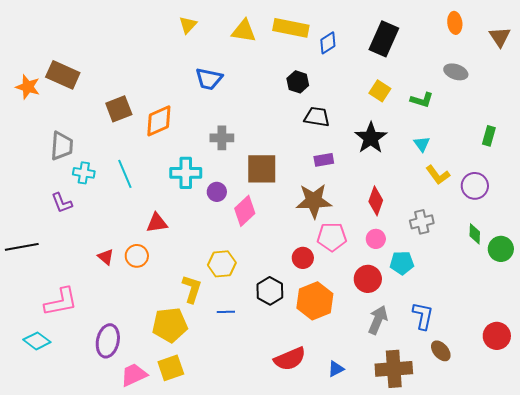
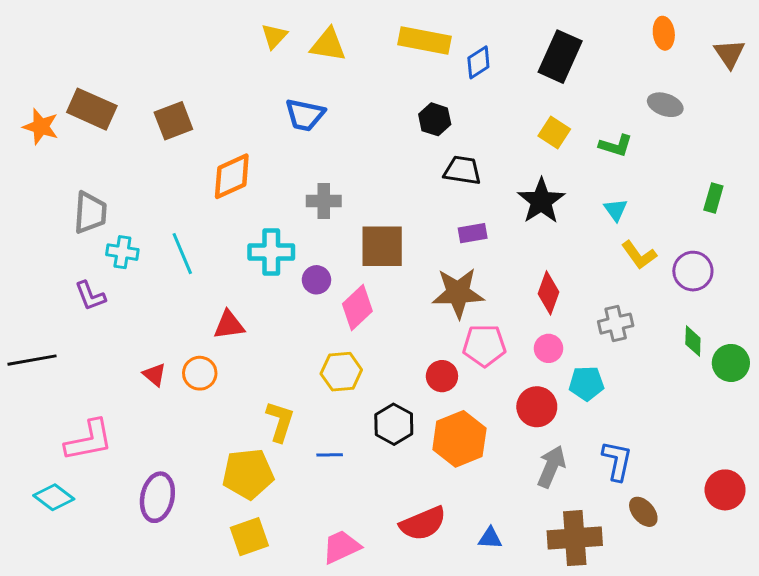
yellow triangle: (244, 31) -> (328, 45), moved
brown square: (119, 109) -> (173, 121), moved
yellow hexagon: (222, 264) -> (341, 372), moved
blue triangle: (336, 369) -> (490, 538), turned 30
pink trapezoid: (134, 375) -> (341, 547), moved

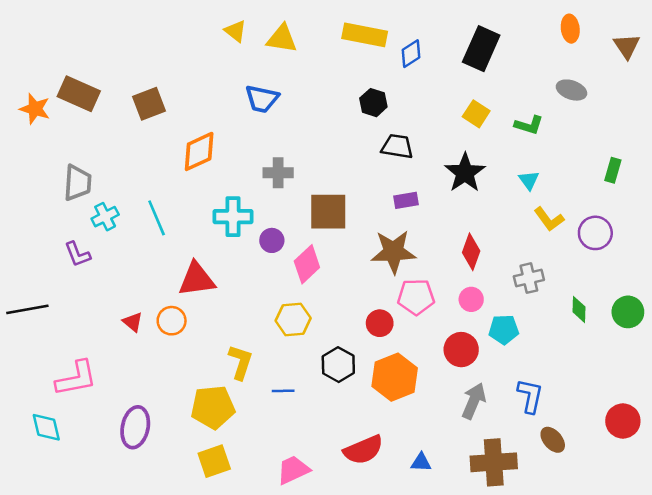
yellow triangle: (274, 36) -> (235, 31), turned -35
cyan cross: (122, 252) -> (105, 217), turned -36
red triangle: (229, 325) -> (197, 279), size x1.4
green diamond: (693, 341) -> (579, 309), moved
cyan diamond: (54, 497) -> (46, 427), turned 40

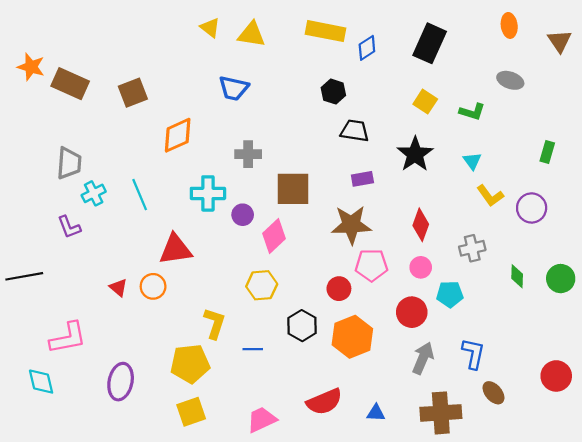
orange star: (35, 109) -> (31, 67), moved

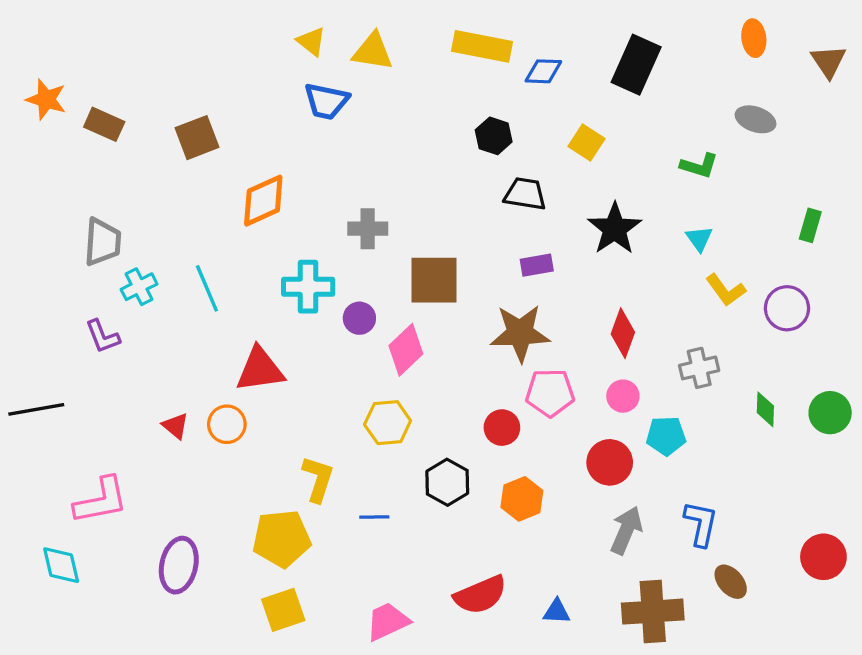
blue diamond: (367, 48) -> (543, 71), turned 35
brown rectangle: (70, 84) -> (104, 124), size x0.7
blue trapezoid: (234, 88) -> (326, 101), moved
yellow square: (425, 102) -> (586, 143), moved
orange hexagon: (352, 337) -> (522, 499), size x0.7

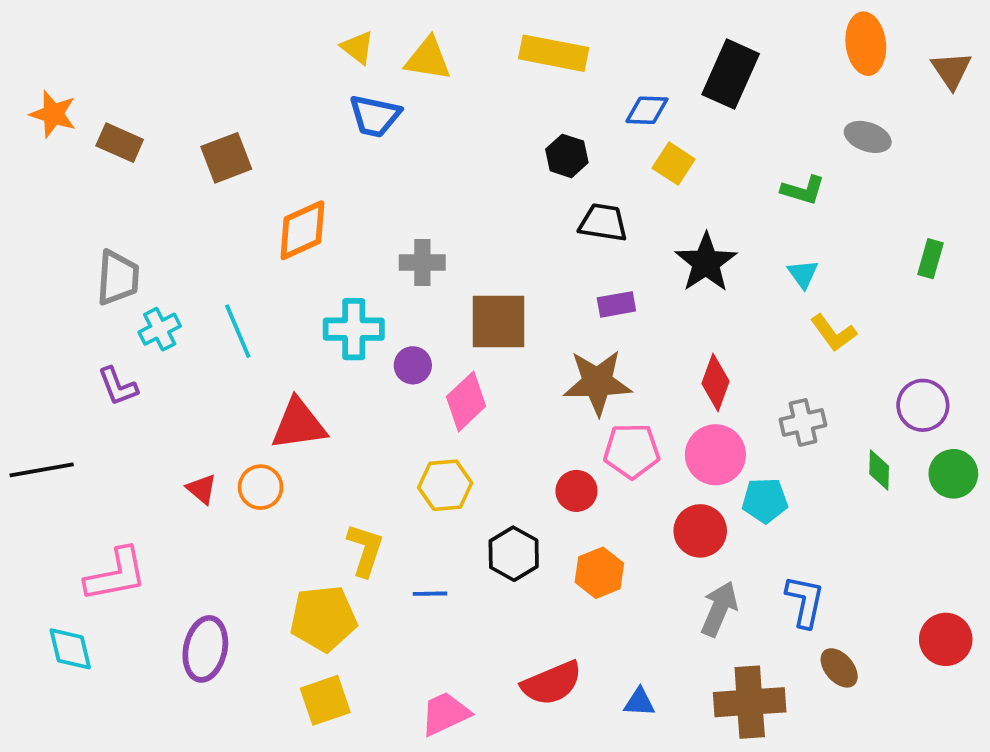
orange ellipse: (754, 38) -> (866, 44), size x1.4
blue diamond: (543, 71) -> (647, 110), moved
purple circle: (787, 308) -> (923, 405), moved
pink circle: (623, 396) -> (715, 455), size x1.6

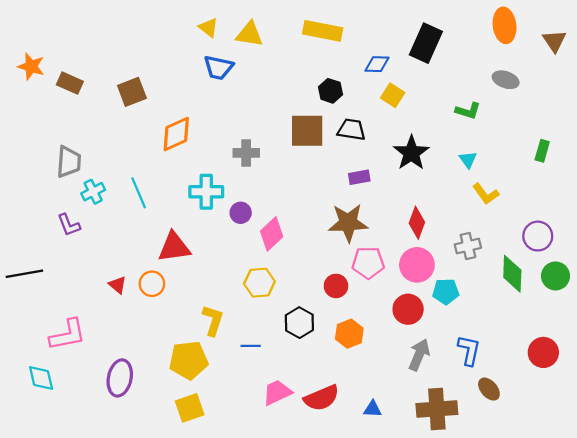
brown square: (498, 322) -> (307, 131), moved
green diamond: (879, 470) -> (512, 274), size x1.6
red circle: (946, 639) -> (543, 352), moved
pink trapezoid: (445, 714) -> (277, 392), moved

